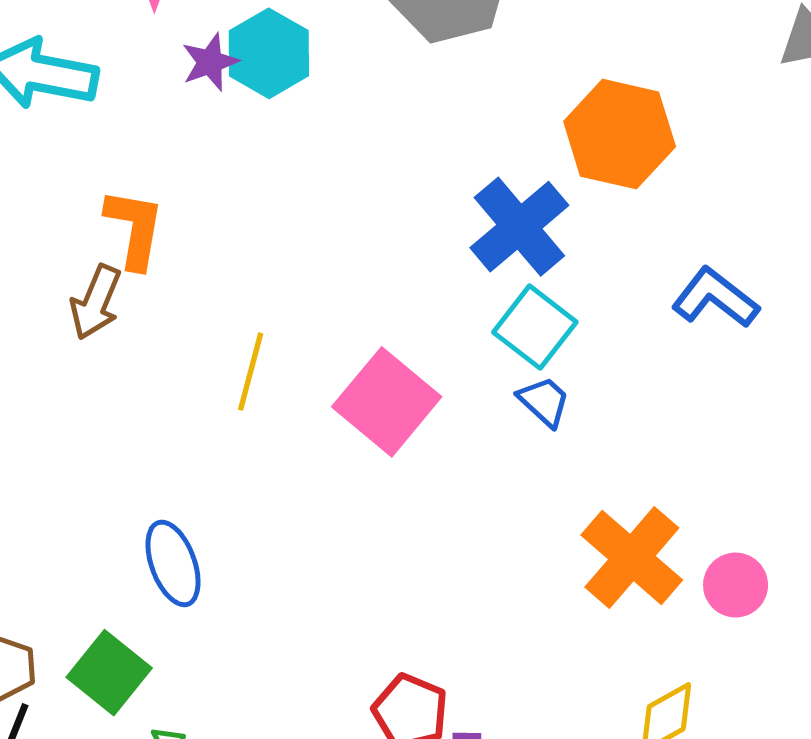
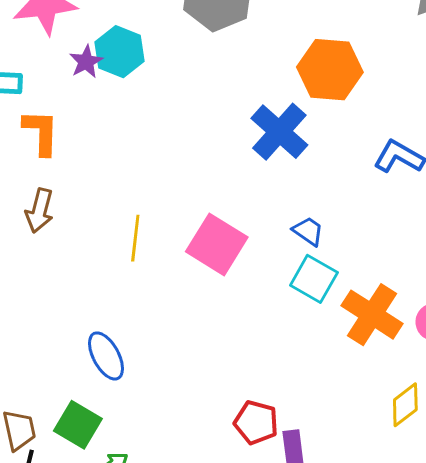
orange L-shape: (134, 228) -> (41, 132), moved
cyan square: (535, 327) -> (314, 279), moved

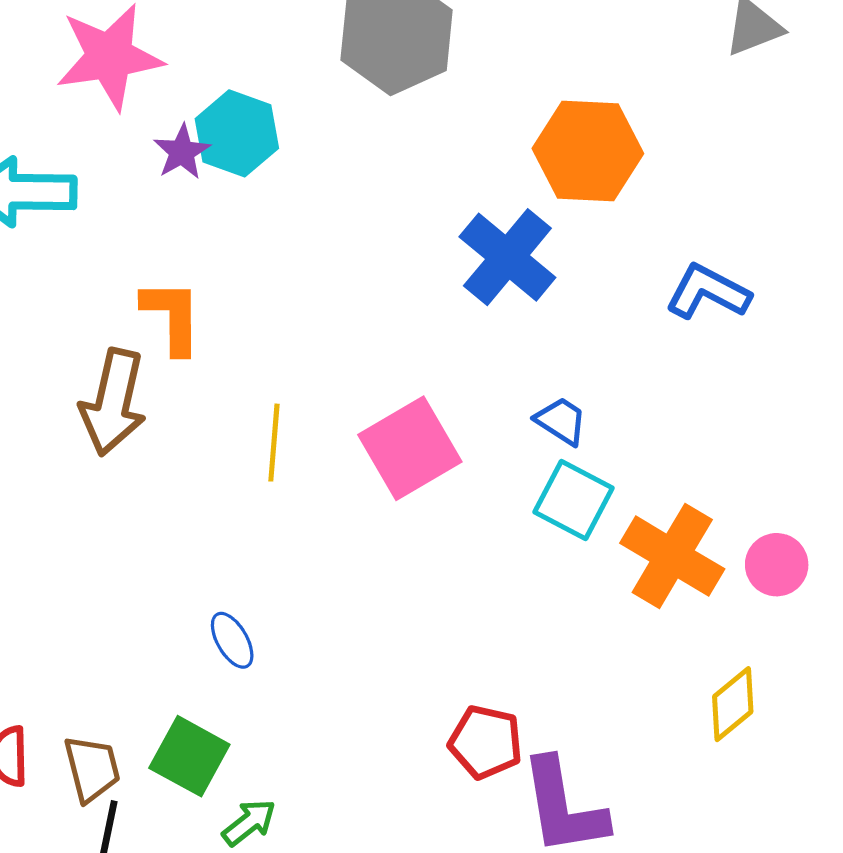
orange L-shape: (41, 132) -> (172, 317), moved
brown arrow: (40, 211) -> (113, 402), size x1.4
pink square: (217, 244) -> (410, 448), turned 30
blue ellipse: (106, 356) -> (232, 640), size x0.7

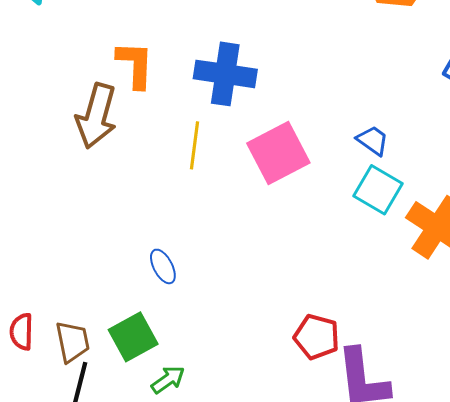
blue cross: (507, 257) -> (225, 74), moved, turned -34
green square: (189, 756) -> (133, 337), turned 30

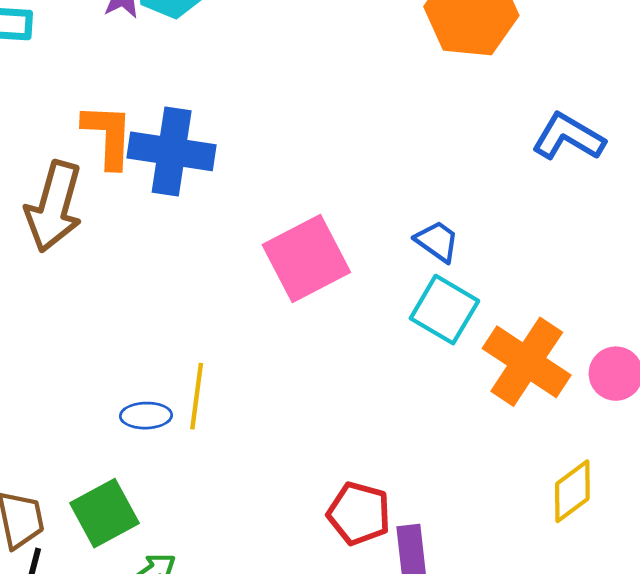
blue cross: (225, 74) -> (172, 151), moved
yellow line: (195, 145) -> (197, 396), moved
blue ellipse: (163, 266) -> (146, 416), turned -64

